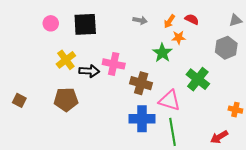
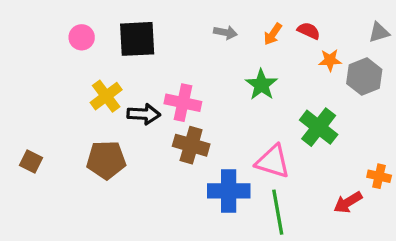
orange star: (179, 38) -> (330, 60), moved
brown cross: (141, 83) -> (191, 145), moved
red arrow: (219, 137) -> (348, 202), moved

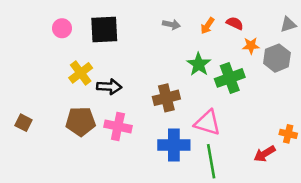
pink cross: (183, 103) -> (118, 126), moved
green cross: (319, 127) -> (230, 78), moved, turned 32
brown cross: (191, 145) -> (166, 98), moved, turned -30

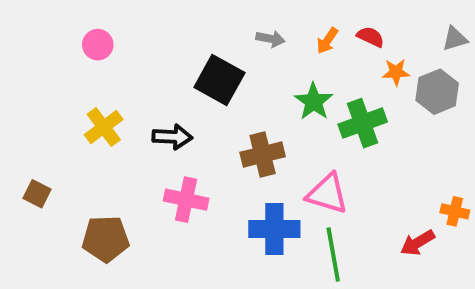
black square: (104, 29) -> (219, 80), moved, turned 32
yellow cross: (81, 73) -> (104, 127), moved
brown pentagon: (81, 121) -> (106, 239), moved

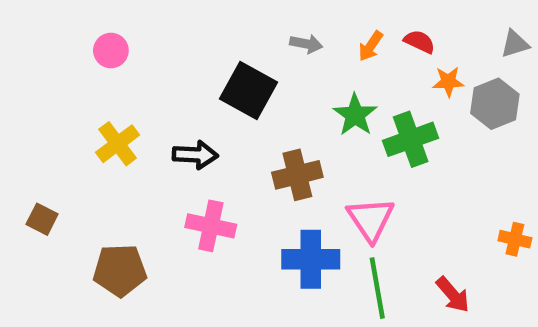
pink triangle: (327, 194) -> (371, 219), turned 39
red arrow: (418, 243) -> (453, 295), moved, turned -100

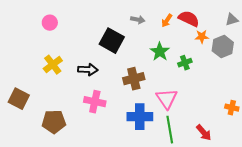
red semicircle: (419, 42) -> (189, 19), size x1.5
green cross: (411, 139) -> (185, 63), size x0.6
brown square: (42, 219) -> (19, 99), size x1.5

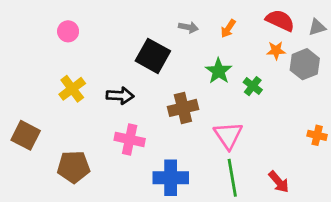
red semicircle: (189, 19) -> (280, 20), moved
green cross: (185, 63) -> (253, 86), turned -32
orange cross: (232, 108) -> (317, 135), moved
blue cross: (140, 117) -> (171, 178), moved

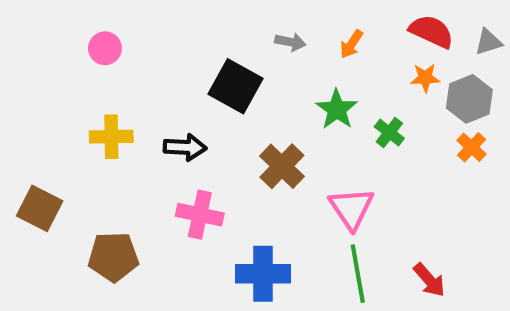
yellow cross: (72, 89) -> (111, 137), turned 36
brown cross: (183, 108) -> (282, 166), turned -32
orange cross: (317, 135) -> (471, 147), moved, turned 30

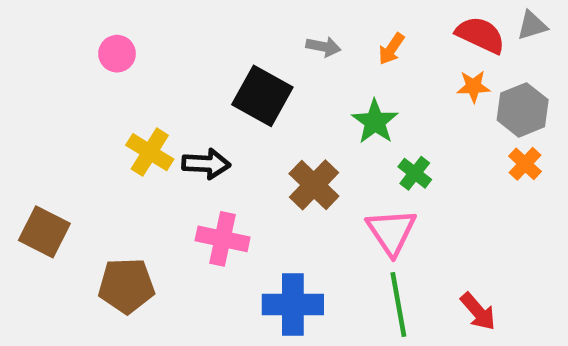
gray triangle: (488, 42) -> (532, 26), moved
green cross: (389, 133) -> (415, 173), moved
yellow cross: (111, 137) -> (150, 152), moved, turned 33

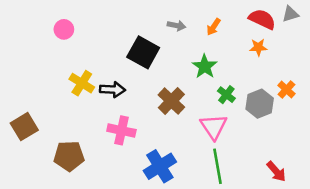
gray hexagon: (523, 110) -> (260, 104), moved
brown square: (44, 232) -> (24, 127), turned 32
blue cross: (293, 305) -> (160, 166), turned -32
red arrow: (478, 312) -> (276, 171), moved

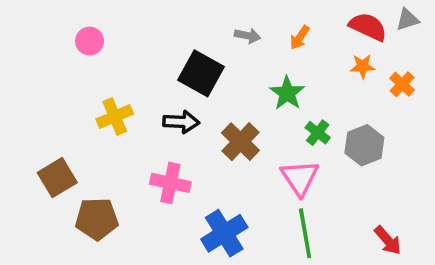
yellow cross: (82, 83) -> (115, 116), turned 35
black arrow: (113, 89) -> (181, 122), moved
orange cross: (286, 89) -> (402, 84), moved
brown square: (24, 127) -> (57, 178), moved

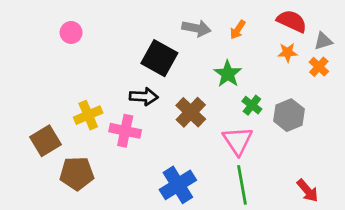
gray triangle: (407, 20) -> (323, 41), moved
gray arrow: (248, 36) -> (196, 28), size x1.4
yellow cross: (115, 116) -> (88, 115), moved
pink cross: (170, 183) -> (125, 131), moved

